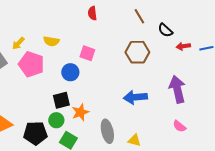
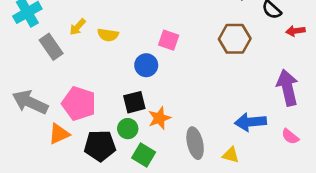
yellow semicircle: (51, 41) -> (108, 35), moved
pink pentagon: (31, 64) -> (79, 104), moved
blue arrow: (135, 97) -> (251, 122), moved

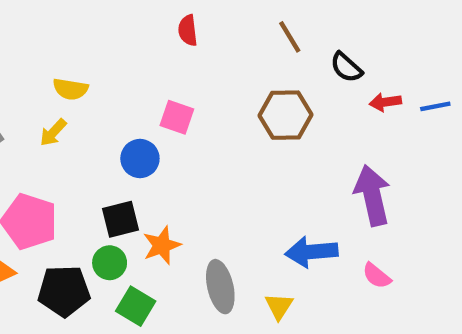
yellow arrow: (78, 27) -> (53, 132), moved
yellow semicircle: (108, 35) -> (70, 89), moved
yellow triangle: (231, 155) -> (279, 306), turned 48

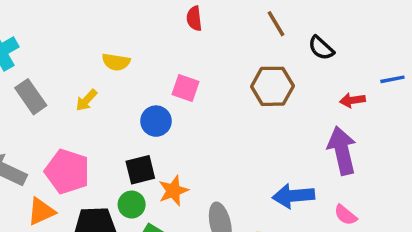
yellow semicircle: (70, 89) -> (116, 62), moved
red arrow: (385, 102) -> (352, 100), moved

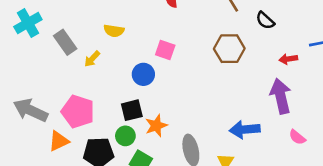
gray rectangle: (31, 97) -> (65, 42), moved
pink semicircle: (345, 215) -> (297, 137), moved

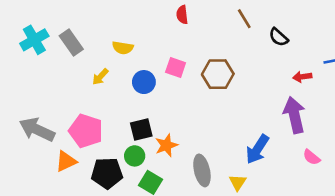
gray rectangle: (65, 42) -> (71, 42), moved
brown hexagon: (229, 49) -> (218, 74), moved
blue circle: (143, 74) -> (144, 82), moved
blue arrow: (245, 129) -> (257, 149), turned -52

